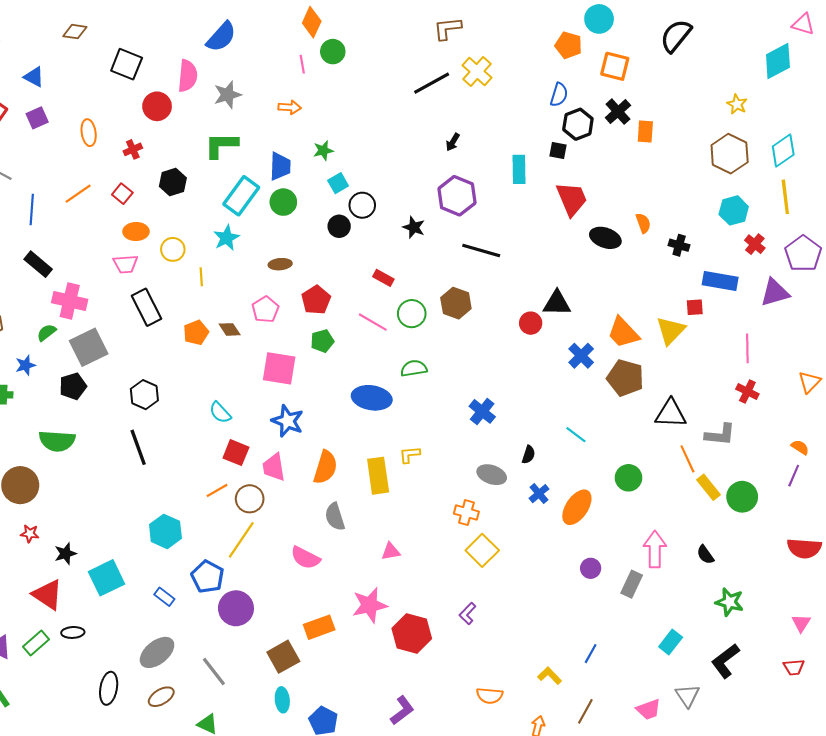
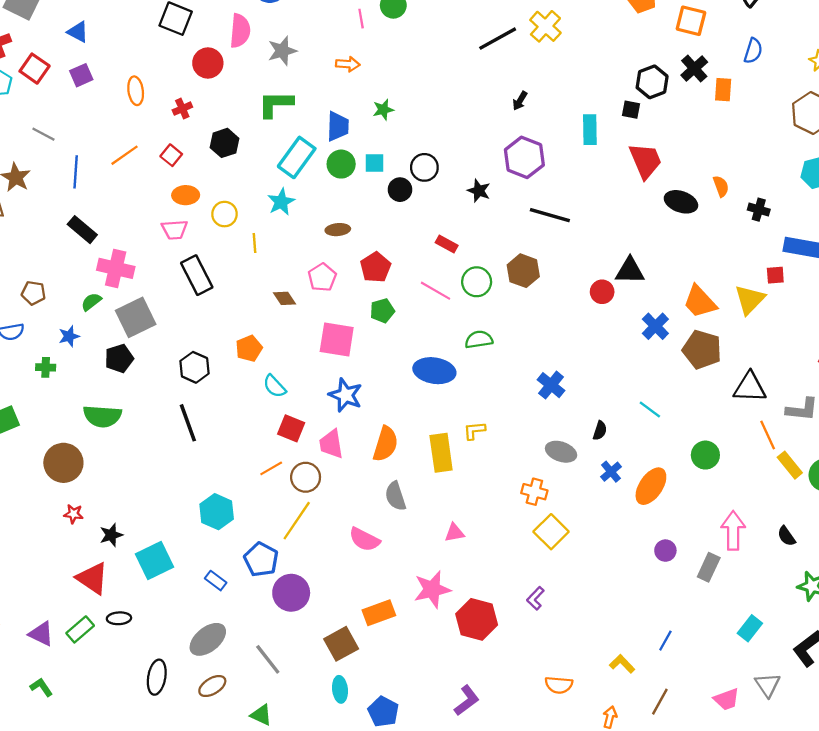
blue semicircle: (559, 95) -> (753, 51), moved
cyan square: (338, 183) -> (374, 163), moved, turned 30
orange pentagon: (196, 333) -> (249, 348), moved

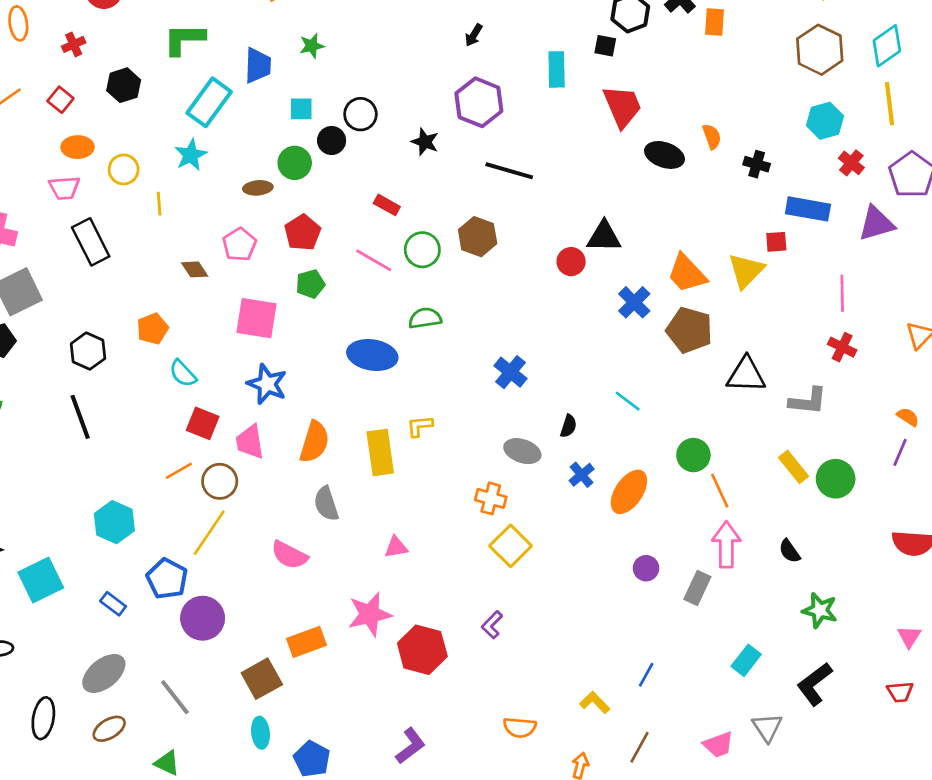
green circle: (341, 164) -> (295, 163), moved
orange line: (768, 435) -> (720, 491), moved

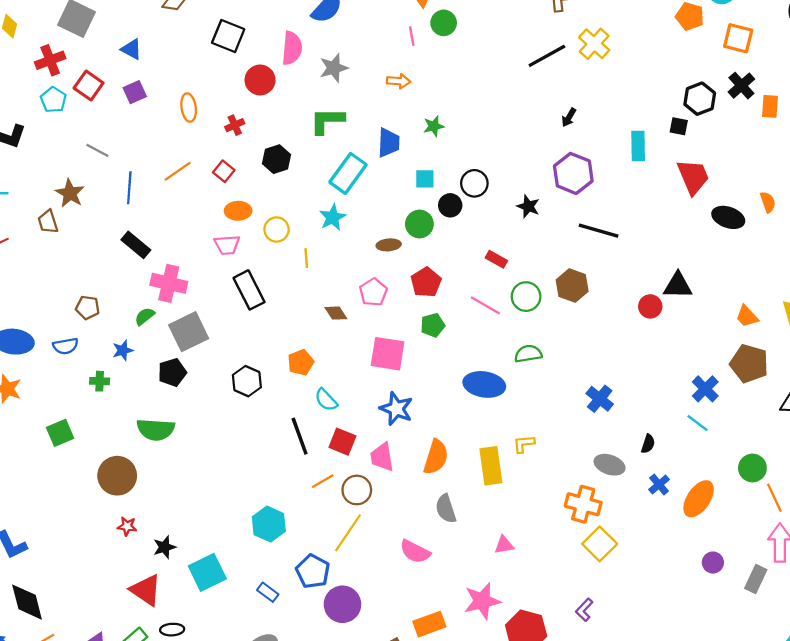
orange trapezoid: (687, 273) -> (747, 316), size x0.7
blue cross: (634, 302) -> (705, 389), moved
black line: (80, 417) -> (300, 436), moved
orange cross: (491, 498) -> (583, 504), size x1.4

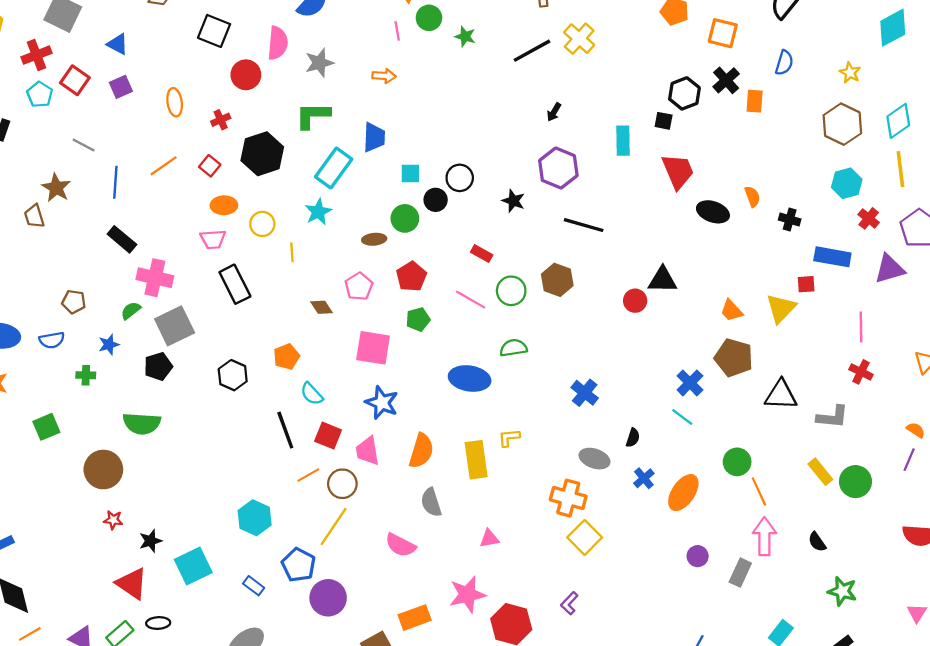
green star: (434, 126) -> (465, 36), moved, turned 30
black hexagon: (277, 159) -> (262, 154), size x1.5

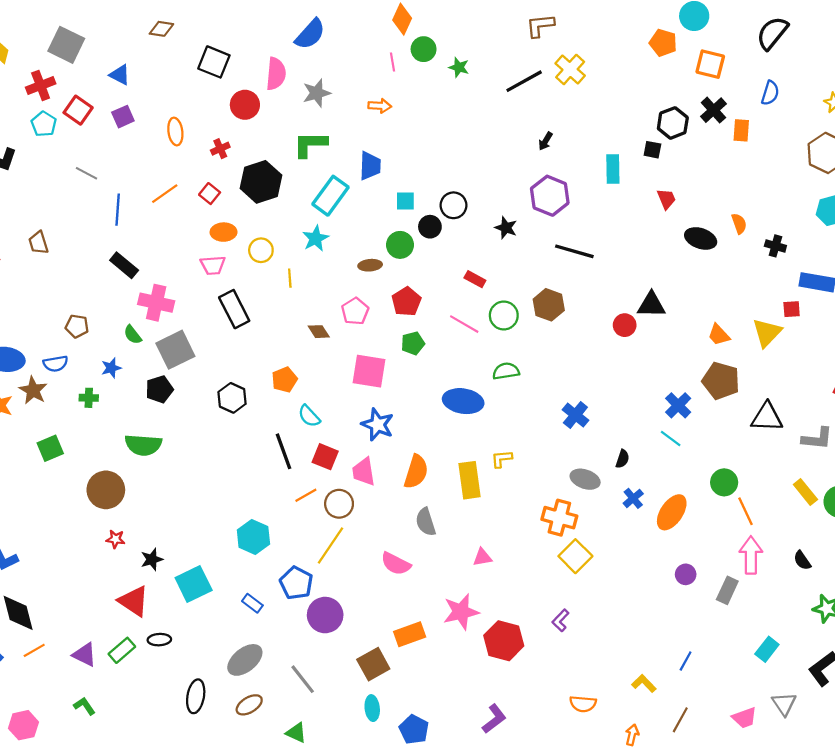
red trapezoid: (678, 171) -> (666, 199), size x0.6
brown star: (56, 188) -> (33, 390), moved
green semicircle: (131, 311) -> (133, 335), turned -90

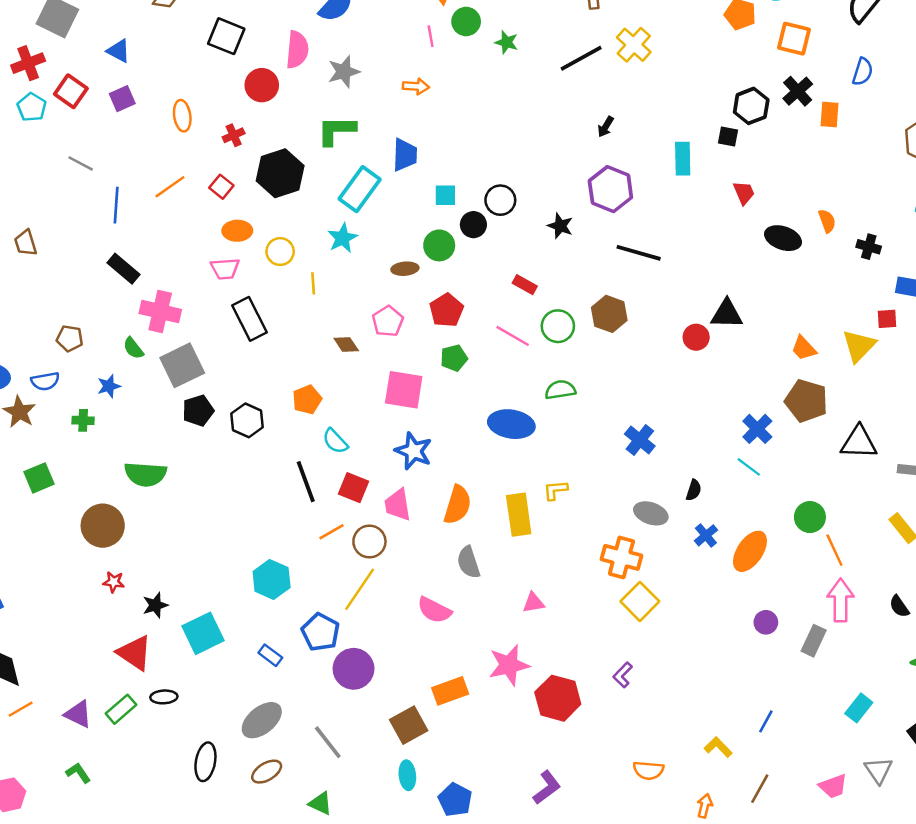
black pentagon: (159, 389) -> (198, 411), moved

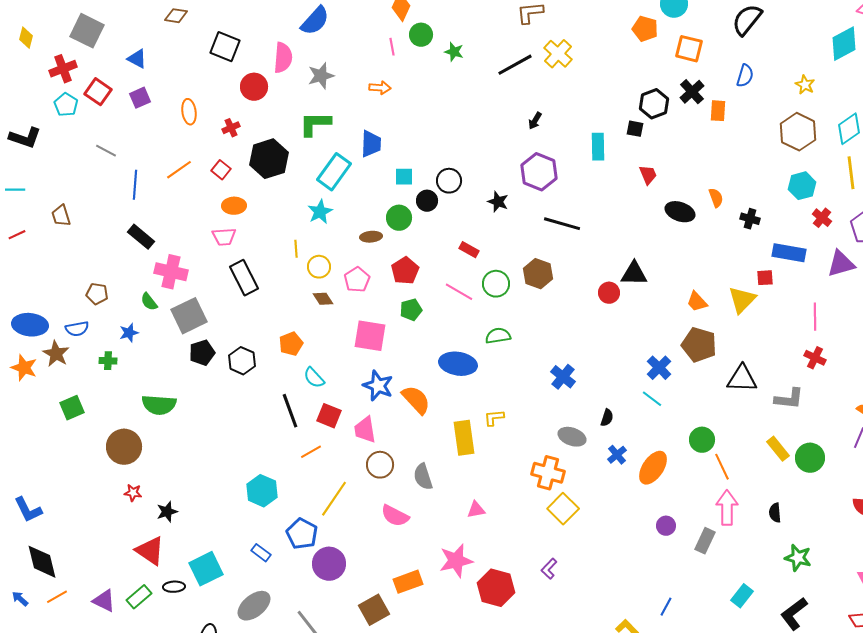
yellow circle: (280, 252) -> (319, 267), moved
orange semicircle: (458, 505) -> (416, 400), moved, turned -60
brown circle: (369, 542) -> (380, 465), moved
black semicircle: (899, 606) -> (775, 513), turned 30
cyan square: (203, 633) -> (206, 569), moved

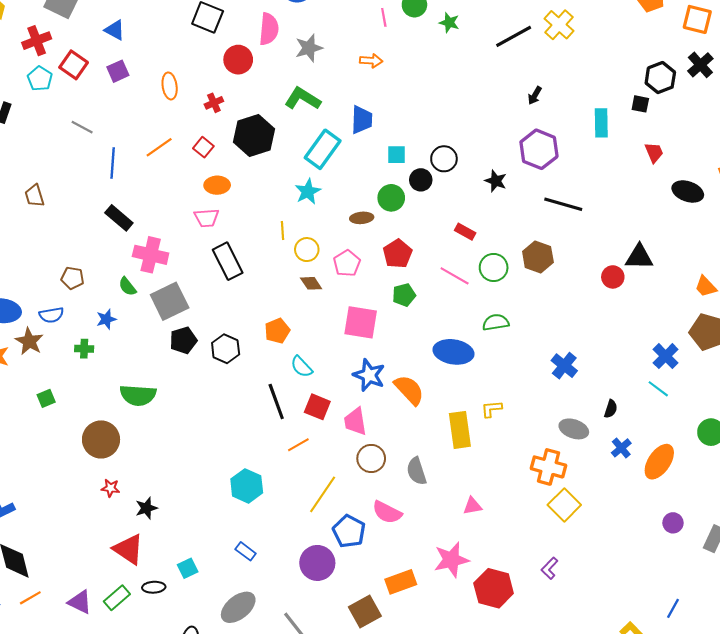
green L-shape: (315, 124) -> (303, 99), turned 32
green square: (72, 408) -> (46, 398), size x0.7
blue pentagon: (302, 534) -> (349, 531), moved
cyan square: (206, 569) -> (188, 568), size x0.6

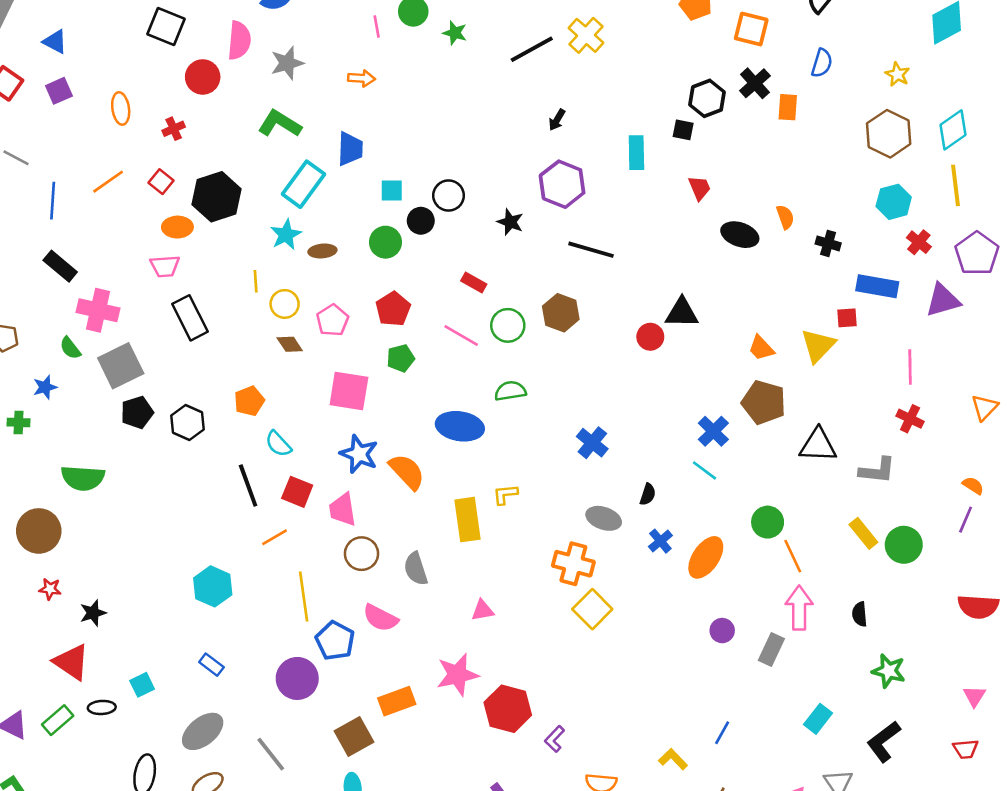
black hexagon: (254, 136) -> (217, 197), moved
brown ellipse: (362, 218) -> (322, 251), moved
yellow line: (323, 494) -> (304, 597), turned -42
purple L-shape: (550, 568) -> (554, 739), moved

